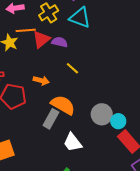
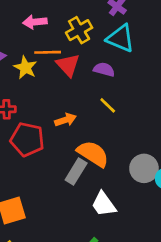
red triangle: (41, 39) -> (68, 65), turned -36
purple semicircle: (60, 42) -> (104, 69), moved
orange arrow: (41, 80) -> (65, 120), turned -35

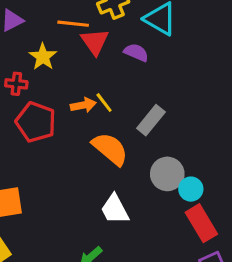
yellow star: (25, 68) -> (43, 57), moved
yellow line: (108, 105) -> (104, 103), moved
gray rectangle: (76, 171) -> (151, 120), moved

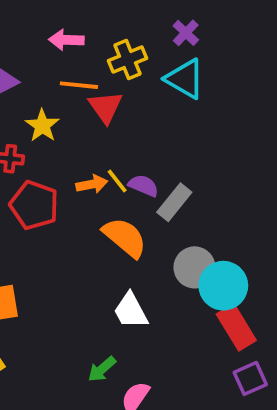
purple semicircle: (136, 52) -> (143, 186), moved
cyan circle: (191, 189) -> (223, 286), size x1.6

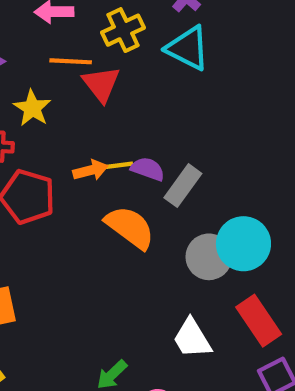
yellow line: (117, 181) -> (118, 165), turned -56
cyan circle: (223, 286) -> (243, 244), moved
white trapezoid: (131, 311) -> (192, 339), moved

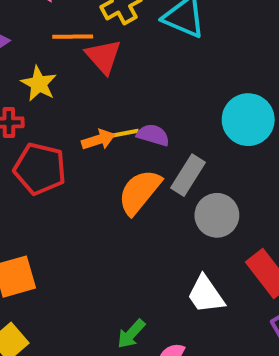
gray rectangle: (183, 186) -> (188, 175), moved
orange semicircle: (130, 227) -> (140, 192), turned -84
cyan circle: (243, 244) -> (248, 120), moved

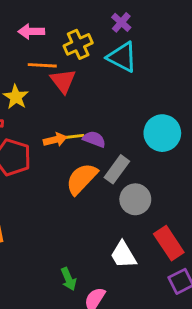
green arrow: (131, 334) -> (69, 279), turned -70

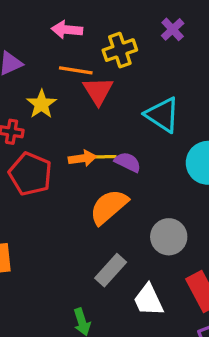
cyan triangle: (122, 57) -> (162, 115), moved
gray rectangle: (117, 169) -> (111, 270), moved

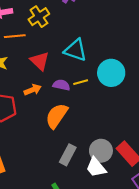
red triangle: (98, 91) -> (40, 61), moved
yellow line: (105, 157) -> (81, 82), moved
gray circle: (169, 237) -> (101, 151), moved

